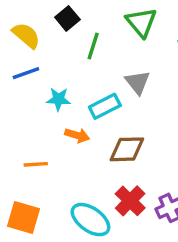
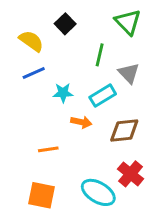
green line: (93, 46) -> (100, 55), moved

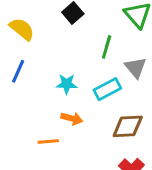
yellow semicircle: (31, 41) -> (22, 29), moved
blue line: (34, 73) -> (18, 71), moved, turned -45
orange arrow: (81, 122) -> (72, 118), moved

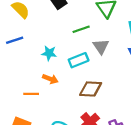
green line: (107, 47) -> (81, 29), turned 49
blue line: (18, 71) -> (15, 40), turned 42

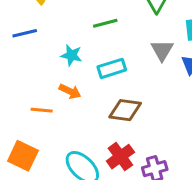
green line: (81, 29) -> (105, 23), moved
gray triangle: (101, 47) -> (162, 50), moved

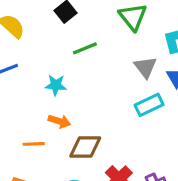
cyan rectangle: (112, 68) -> (149, 105), moved
brown diamond: (125, 110) -> (85, 147), moved

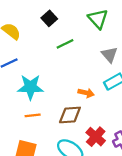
cyan star: (56, 85) -> (30, 87), moved, size x1.6
orange arrow: (59, 121) -> (86, 93), moved

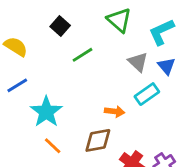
cyan star: (30, 87) -> (46, 112), turned -30
orange line: (33, 115) -> (53, 146), turned 56

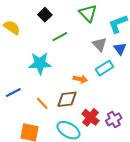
blue line: (17, 85) -> (13, 93), moved
cyan star: (46, 112) -> (40, 63), moved, turned 30
orange line: (53, 146) -> (42, 103), moved

